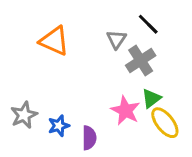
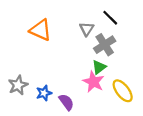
green triangle: (151, 98) -> (99, 67), moved
purple semicircle: (89, 138) -> (66, 102), turned -36

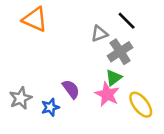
gray triangle: (87, 29) -> (99, 34), turned 35
orange triangle: (41, 30) -> (35, 19), moved
purple semicircle: (66, 102) -> (71, 89), moved

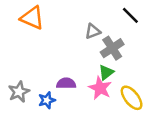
black line: (127, 21) -> (130, 15), moved
purple semicircle: (71, 89) -> (66, 83), turned -54

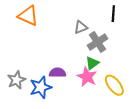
black line: (130, 15) -> (113, 14), turned 49
blue star: (47, 100) -> (41, 87), size x1.5

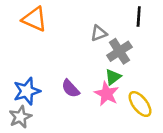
purple semicircle: (58, 73) -> (71, 89), turned -133
gray star: (16, 80) -> (20, 117), moved
blue star: (41, 87) -> (27, 91), moved

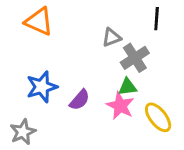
green triangle: (113, 77) -> (128, 87), turned 30
purple semicircle: (71, 89) -> (80, 100), turned -96
blue star: (27, 91) -> (42, 87), moved

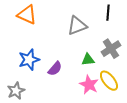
gray triangle: (112, 37) -> (77, 26), size x1.5
gray cross: (135, 58) -> (111, 49), moved
pink star: (120, 106) -> (89, 85), moved

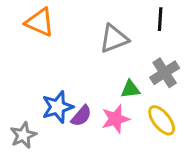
blue star: (29, 60) -> (58, 107), moved
purple semicircle: (55, 69) -> (81, 116), moved
pink star: (89, 85) -> (116, 119), moved, turned 30

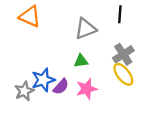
green triangle: (130, 89) -> (81, 61), moved
yellow ellipse: (162, 120) -> (123, 74), moved
gray star: (23, 135) -> (24, 91), moved

